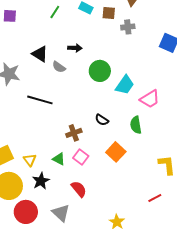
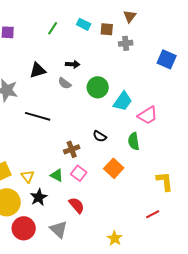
black triangle: (40, 54) -> (38, 70), turned -48
gray semicircle: (59, 67) -> (65, 83), moved

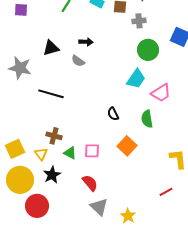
green circle: (98, 87) -> (148, 50), moved
black semicircle: (100, 136) -> (113, 114), turned 32
brown cross: (72, 149) -> (54, 136), moved, turned 35
pink square: (79, 173) -> (92, 151), turned -35
gray triangle: (59, 229) -> (99, 207), moved

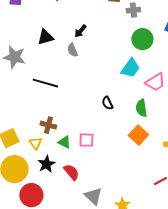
black arrow: (86, 42) -> (80, 31), turned 128
gray semicircle: (78, 61) -> (72, 50), turned 32
orange square: (127, 146) -> (138, 135), moved
red semicircle: (90, 183) -> (71, 172), moved

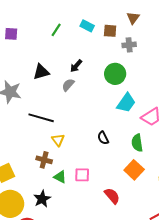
green circle: (142, 39) -> (115, 74), moved
gray semicircle: (72, 50) -> (68, 85), turned 64
yellow triangle: (35, 143) -> (58, 140), moved
red semicircle: (71, 172) -> (112, 196), moved

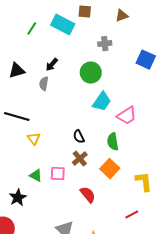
brown triangle: (133, 18) -> (122, 16), moved, turned 32
cyan rectangle: (87, 26) -> (63, 25), size x1.6
brown square: (110, 31) -> (85, 12), moved
gray semicircle: (68, 85) -> (44, 84), turned -32
brown cross: (44, 160) -> (80, 159), moved, turned 35

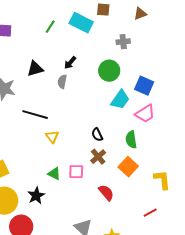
blue square: (146, 60) -> (144, 86), moved

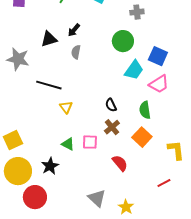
black arrow: (70, 63) -> (74, 30), moved

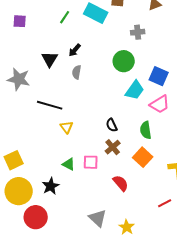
black triangle: (49, 39) -> (50, 59), turned -42

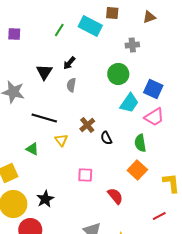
brown cross: (113, 147) -> (87, 125), moved
green triangle: (69, 164) -> (32, 149), moved

